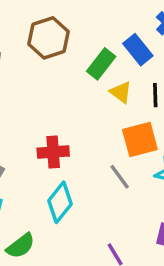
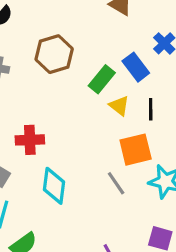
red cross: (53, 152) -> (30, 140), moved
cyan diamond: (60, 202) -> (54, 186), moved, turned -33

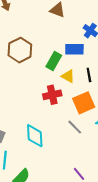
blue rectangle: (136, 67) -> (74, 49), turned -42
red cross: (30, 140) -> (52, 95), moved

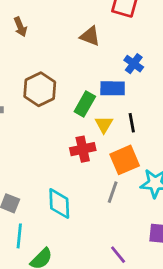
yellow triangle: (68, 76) -> (104, 124), turned 32
gray line: (75, 127) -> (113, 192), turned 63

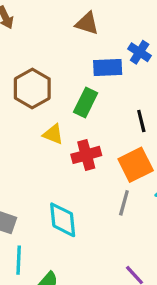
blue rectangle: (113, 88) -> (108, 68), moved
yellow triangle: (104, 124) -> (53, 134), moved, turned -36

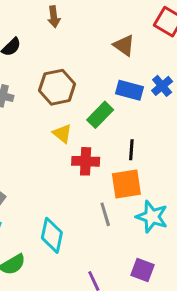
black line: (141, 121) -> (131, 150), moved
gray line: (124, 203) -> (105, 214), turned -50
cyan diamond: (63, 220) -> (52, 235), moved

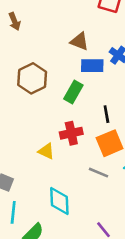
brown triangle: (124, 45) -> (79, 41), moved
yellow triangle: (62, 134) -> (46, 151), moved
gray line: (105, 214) -> (99, 173), turned -36

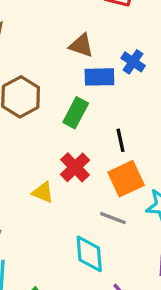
red cross: (71, 133) -> (75, 167), turned -30
cyan diamond: (59, 201) -> (89, 254), moved

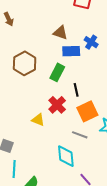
black line: (121, 140) -> (76, 90), moved

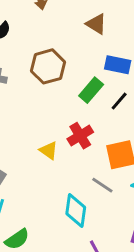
brown triangle: (60, 33) -> (96, 24), moved
black line: (76, 90) -> (119, 101), moved, turned 40

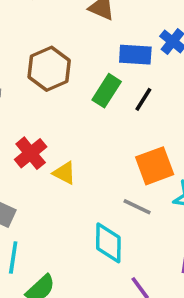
red cross: (80, 136) -> (31, 153), moved

